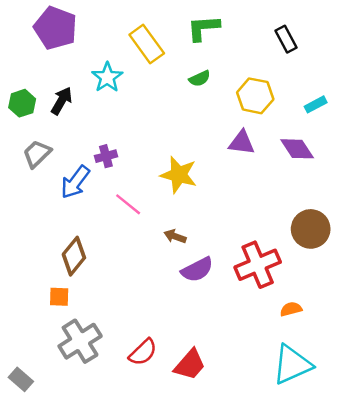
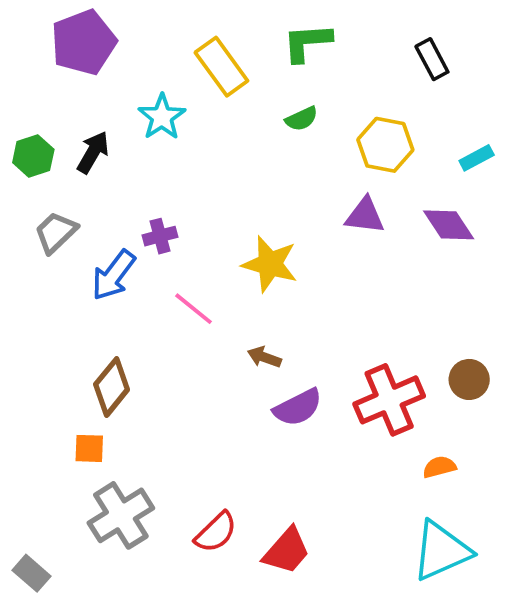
purple pentagon: (55, 28) -> (84, 42), turned 30
brown circle: (311, 229) -> (469, 379), moved, size x0.7

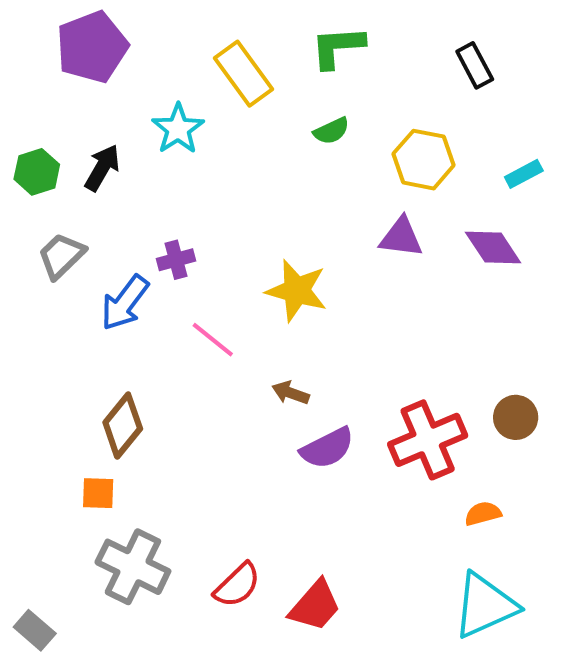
gray cross: (121, 515) -> (133, 567), turned -32

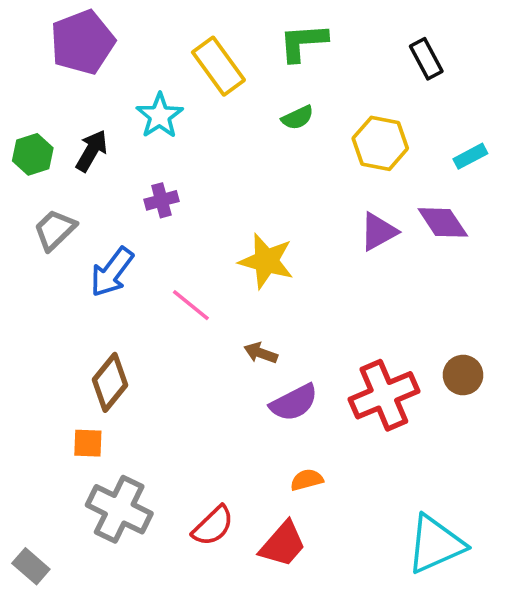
purple triangle: (401, 237) -> (378, 232), moved, turned -36
purple cross: (176, 260) -> (161, 200), moved
orange semicircle: (483, 514) -> (307, 480), moved

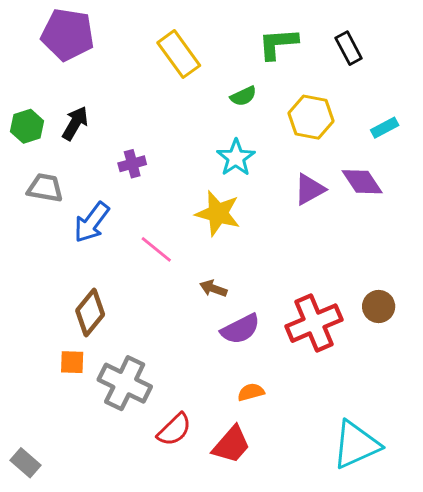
purple pentagon: (82, 42) -> (68, 35), turned 30
green L-shape: (303, 42) -> (278, 44), moved
cyan star: (160, 116) -> (236, 158), moved
gray trapezoid: (55, 230) -> (45, 188), turned 54
gray cross: (119, 509) -> (125, 383), moved

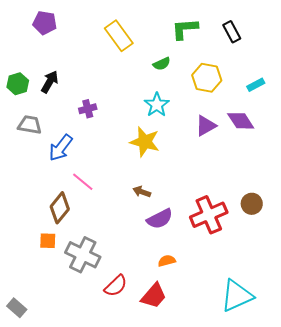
purple pentagon: (68, 35) -> (45, 23), size x0.7
pink line: (156, 249) -> (83, 182), moved

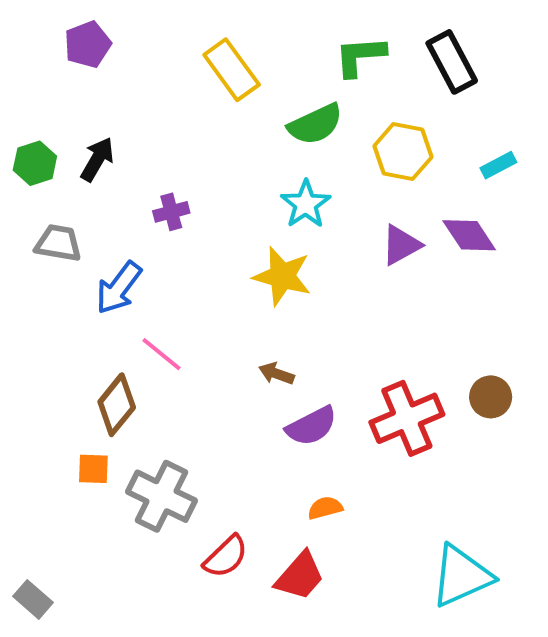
purple pentagon: (45, 23) -> (87, 44), turned -30
black rectangle: (232, 32) -> (452, 62), size x1.4
green semicircle: (162, 64) -> (315, 124), size x1.6

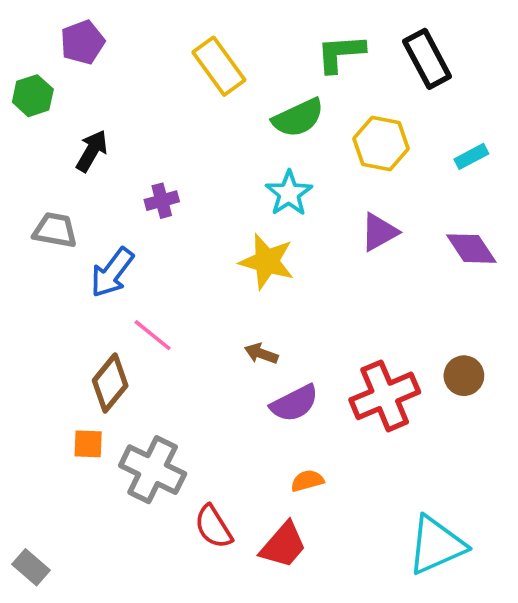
green hexagon: (35, 163) -> (33, 96), moved
purple diamond: (469, 235) -> (471, 249), moved
red semicircle: (226, 557) -> (213, 527), turned 102

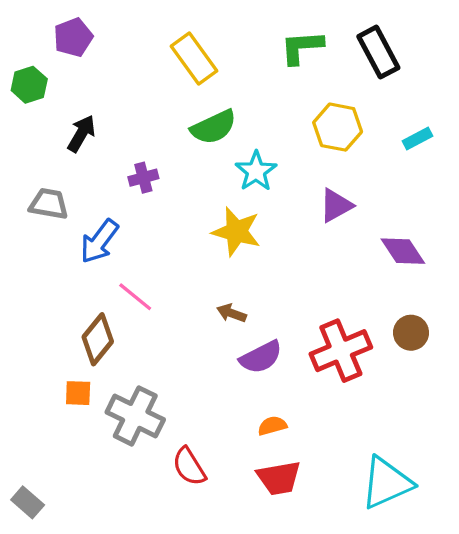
green semicircle: (298, 118) -> (214, 127), moved
purple diamond: (471, 249) -> (403, 251), moved
red trapezoid: (283, 545) -> (279, 478), moved, turned 39

